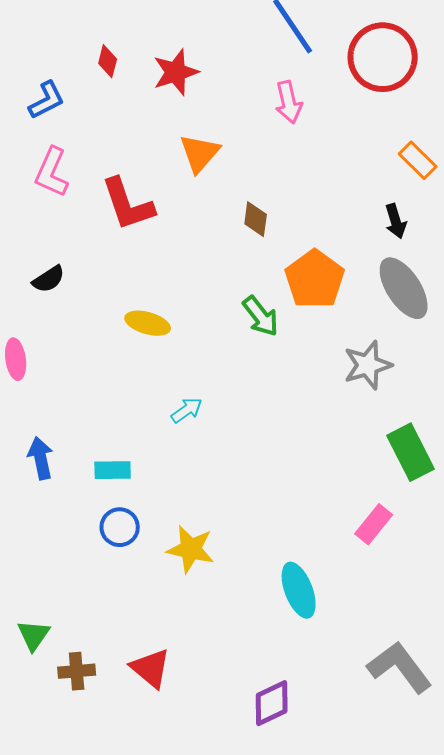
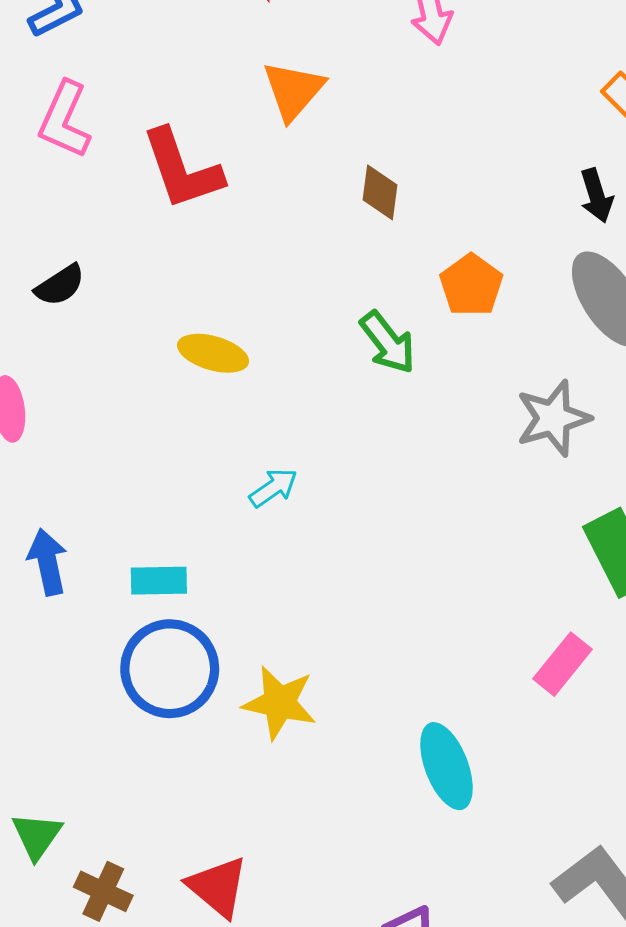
orange pentagon: (315, 279) -> (471, 285), size x0.7
blue circle: (120, 527) -> (170, 669), size x1.6
brown cross: (77, 671) -> (103, 891), turned 30

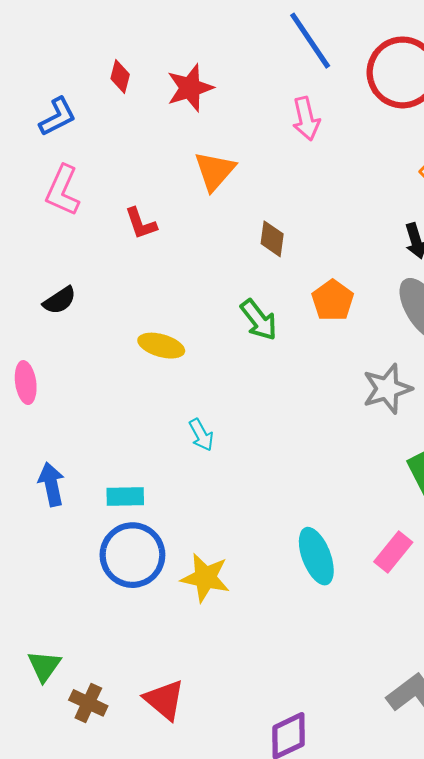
red L-shape: (182, 169) -> (141, 223), size x0.6
green arrow: (388, 342) -> (259, 320), moved
cyan arrow: (273, 488) -> (201, 435), turned 96
cyan ellipse: (447, 766) -> (316, 556), moved

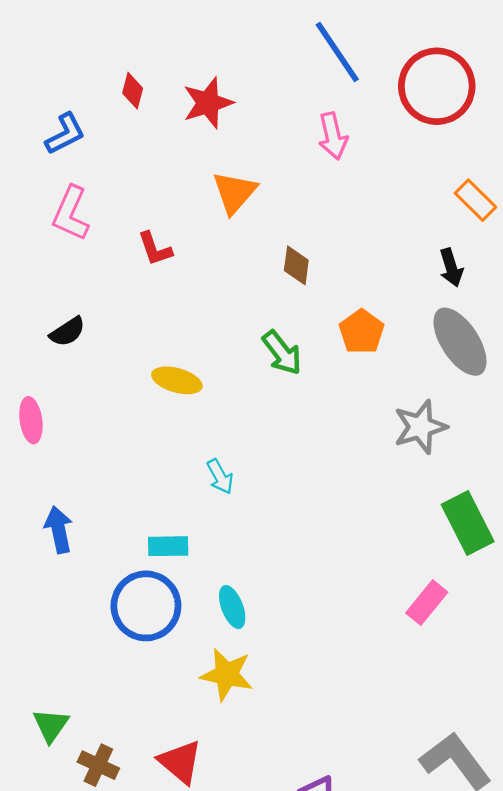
cyan rectangle: (125, 497) -> (168, 546), moved
cyan ellipse: (316, 556) -> (232, 607), moved, size x0.7
yellow star: (205, 578) -> (227, 674), moved

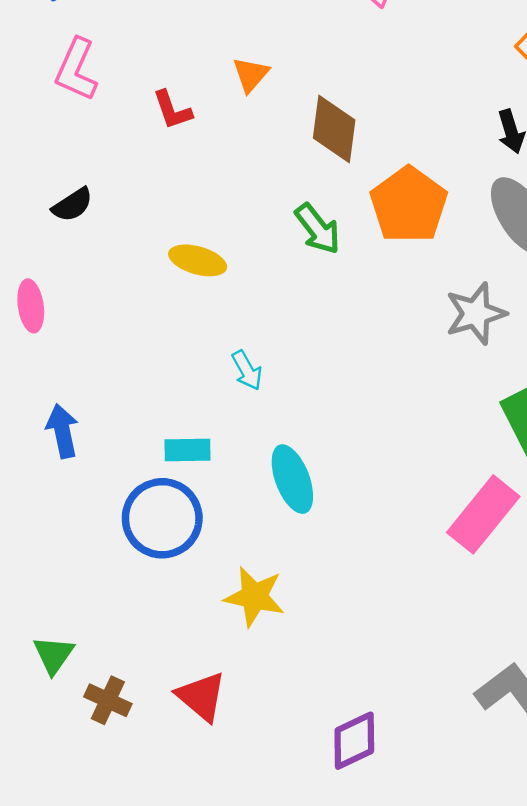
orange triangle: (234, 192) -> (251, 75), moved, size x0.7
brown diamond: (296, 265) -> (334, 129), size x1.5
orange pentagon: (362, 332) -> (409, 205), size x1.5
pink rectangle: (427, 603) -> (483, 514), size x1.5
cyan ellipse: (232, 607) -> (292, 479), moved, size x1.4

